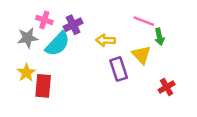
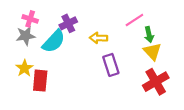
pink cross: (44, 20) -> (30, 19), moved
pink line: (144, 21) -> (134, 20), turned -54
yellow triangle: (141, 55) -> (152, 51), moved
red cross: (167, 87) -> (156, 82), size x1.6

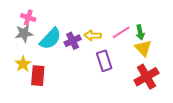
pink line: (134, 20) -> (121, 32), moved
purple cross: (68, 23) -> (73, 41), moved

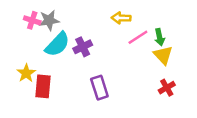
gray star: (24, 33) -> (49, 20), moved
yellow arrow: (93, 35) -> (121, 18), moved
purple rectangle: (104, 61) -> (99, 88), moved
red cross: (146, 77) -> (167, 88), size x0.6

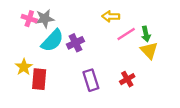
red cross: (167, 88) -> (127, 79), moved

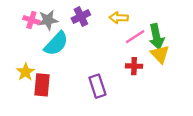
green arrow: (146, 34) -> (156, 37), size x1.5
purple cross: (75, 43) -> (81, 17), moved
red cross: (127, 79) -> (134, 66), moved, turned 32

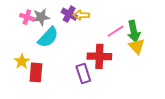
purple cross: (81, 17) -> (69, 14), turned -35
yellow arrow: (119, 18) -> (81, 15), moved
red cross: (134, 66) -> (99, 56), moved, size x1.6

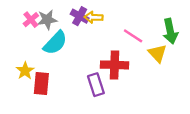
pink cross: (27, 17) -> (31, 20), turned 32
pink line: (116, 31) -> (133, 36), turned 66
green arrow: (134, 31) -> (170, 31), moved

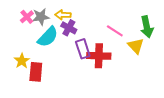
purple cross: (80, 16) -> (69, 28), moved
yellow arrow: (94, 17) -> (63, 15), moved
purple rectangle: (96, 85) -> (83, 49), moved

